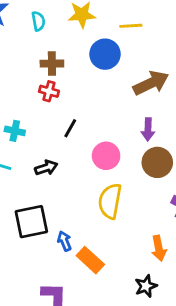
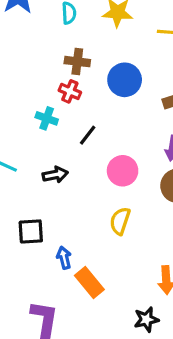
blue circle: (105, 54) -> (125, 80), moved
cyan cross: (15, 131) -> (47, 118), moved
yellow semicircle: (110, 201) -> (120, 221), size x0.7
black square: (31, 222) -> (31, 231), size x0.7

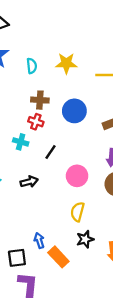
black square: (31, 231) -> (17, 258), moved
black star: (146, 319) -> (85, 239), moved

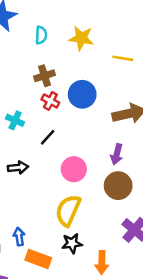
brown cross: (40, 100) -> (45, 76), turned -30
red cross: (36, 122) -> (50, 101), moved
yellow semicircle: (77, 212) -> (68, 210), size x1.4
orange rectangle: (58, 257) -> (38, 259), turned -35

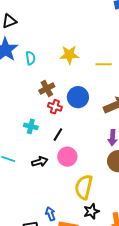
cyan semicircle: (41, 35) -> (30, 58), moved
pink circle: (74, 169) -> (67, 157), moved

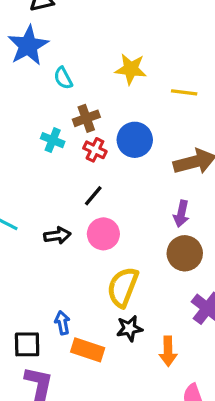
cyan semicircle: (30, 58) -> (63, 78), moved, turned 152
cyan cross: (31, 126) -> (53, 140), moved

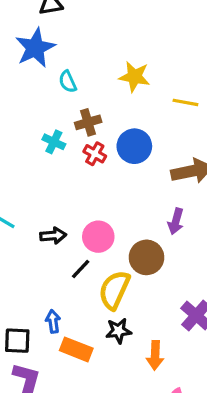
black line: (93, 196) -> (81, 269), moved
brown circle: (185, 253) -> (146, 257), moved

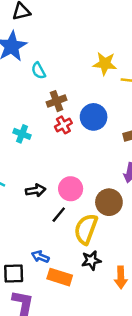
yellow star: (134, 77) -> (105, 64), moved
cyan cross: (54, 142) -> (22, 134), moved
red cross: (95, 154) -> (63, 125), turned 35
blue arrow: (53, 321) -> (40, 257), turned -56

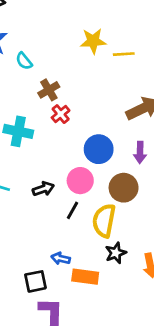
blue circle: (94, 117) -> (99, 149), moved
cyan cross: (22, 134) -> (18, 131), size x1.5

